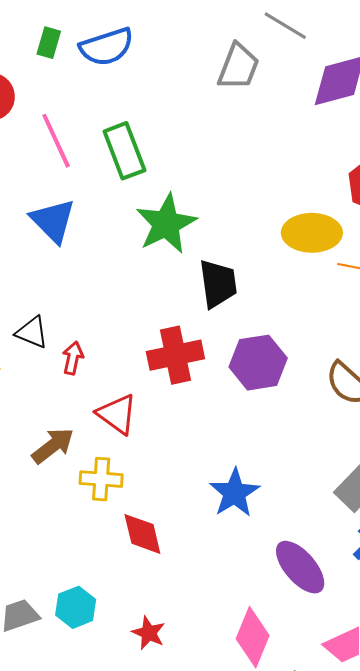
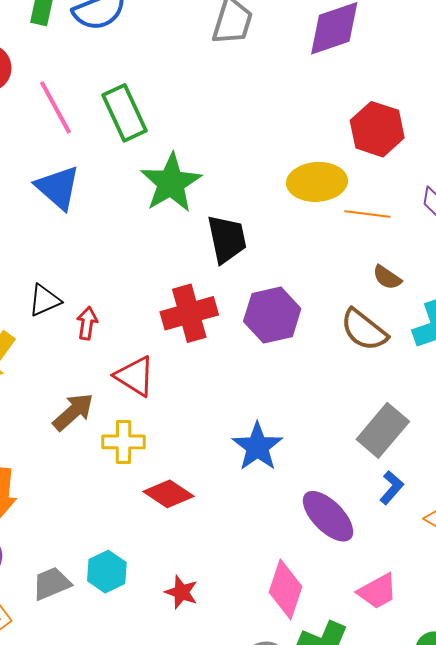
black triangle: (32, 332) -> (44, 300), turned -42
red diamond: (142, 534) -> (168, 494), turned -39

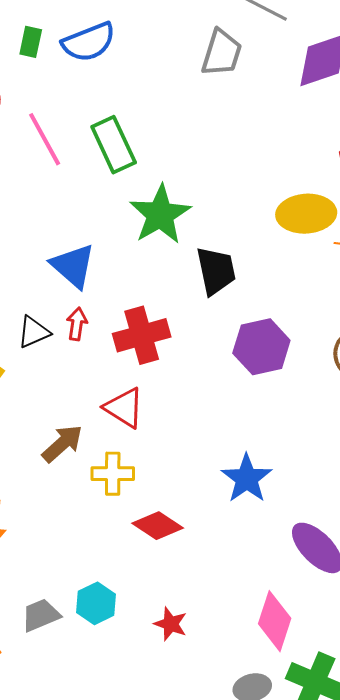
blue triangle: (58, 187) -> (73, 266), moved
red cross: (189, 313) -> (142, 335), moved
red arrow: (87, 323) -> (77, 324), moved

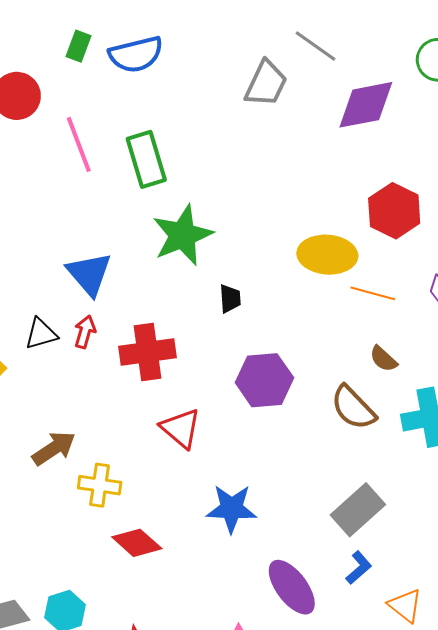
black trapezoid: (216, 271) -> (230, 299), size x0.6
red triangle: (124, 408) -> (181, 428), moved
blue star: (247, 478) -> (232, 509), turned 30

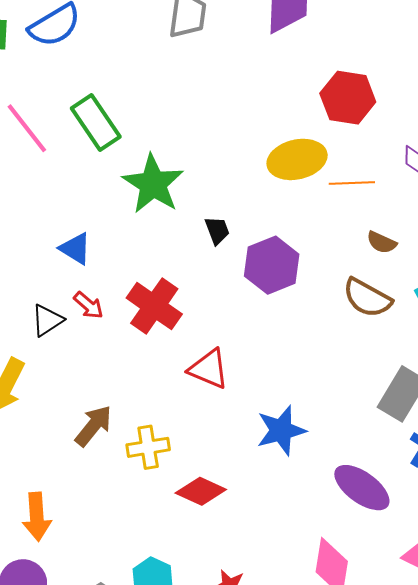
blue triangle: (89, 274) -> (75, 249), size x0.7
red arrow: (85, 332) -> (88, 305), turned 132
red cross: (147, 352) -> (154, 306), turned -30
purple hexagon: (264, 380) -> (272, 265), moved

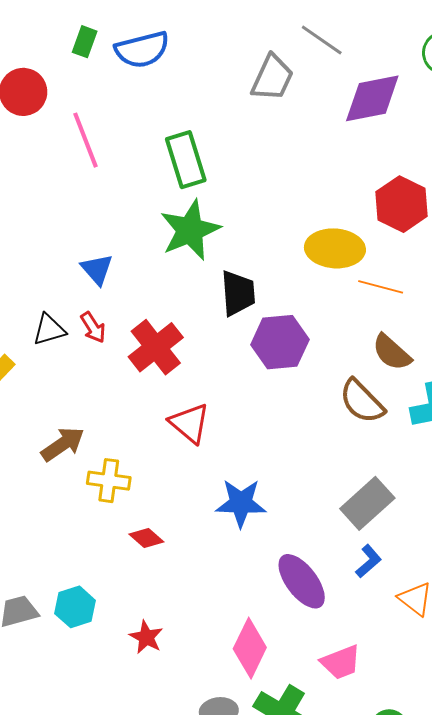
green rectangle: (96, 122) -> (186, 160), moved
black trapezoid: (217, 230) -> (238, 293), size x1.6
brown semicircle: (382, 242) -> (392, 352), size x1.4
red diamond: (201, 491) -> (146, 538), size x0.7

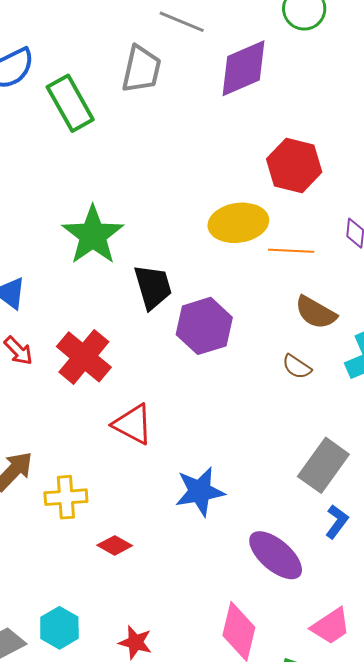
green rectangle: (186, 160) -> (70, 103), moved
brown semicircle: (362, 401) -> (297, 367), size x0.6

